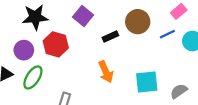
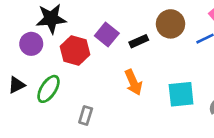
purple square: (83, 16) -> (107, 35), moved
purple circle: (24, 50) -> (31, 44), moved

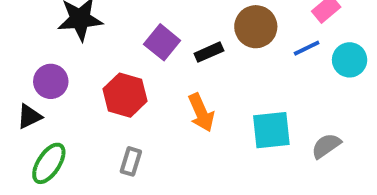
purple circle: (31, 44) -> (51, 81), moved
red hexagon: (75, 50) -> (125, 95), moved
green ellipse: (48, 89) -> (49, 163), moved

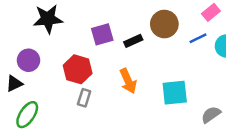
purple square: (162, 42) -> (102, 34), turned 35
gray semicircle: (326, 146) -> (211, 115), moved
gray rectangle: (131, 161) -> (84, 98), moved

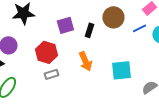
black rectangle: (133, 41) -> (89, 30), turned -48
gray rectangle: (84, 98) -> (51, 74), turned 56

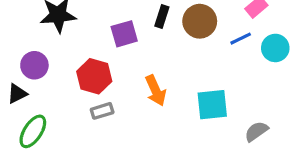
black rectangle: (89, 30) -> (162, 16), moved

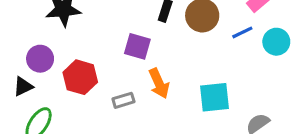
purple square: (124, 34) -> (137, 46), moved, turned 32
red hexagon: (94, 76) -> (80, 77), moved
gray rectangle: (102, 111) -> (123, 100), moved

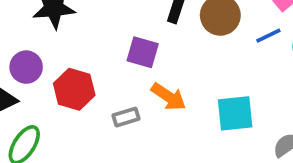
orange arrow: (159, 83) -> (169, 97), turned -32

